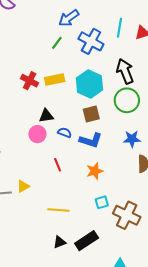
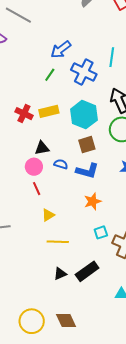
red line: (58, 165) -> (37, 189), moved
yellow triangle: (23, 186) -> (48, 215), moved

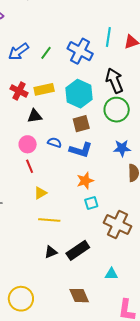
blue arrow: (61, 50) -> (19, 52), moved
black triangle: (42, 148) -> (35, 116), moved
cyan square: (101, 232) -> (91, 203), moved
brown diamond: (66, 320) -> (79, 296), moved

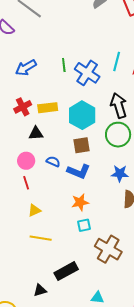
green line: (46, 53) -> (64, 65), moved, turned -48
red cross: (19, 91) -> (23, 107), turned 30
black triangle: (51, 252) -> (40, 290), moved

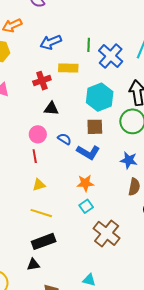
yellow rectangle: (48, 108) -> (68, 68), moved
cyan square: (84, 225) -> (86, 206), turned -32
black rectangle: (66, 271) -> (44, 241), moved

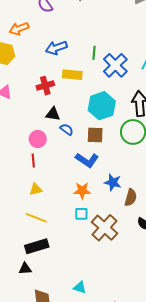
blue semicircle: (64, 139) -> (67, 129), moved
blue star: (129, 160) -> (113, 182), moved
cyan square: (86, 206) -> (81, 214), turned 32
brown cross: (107, 233) -> (105, 228), moved

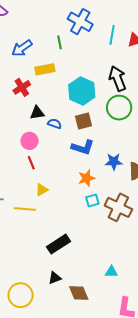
blue cross: (115, 65) -> (80, 22), moved
yellow line: (36, 218) -> (25, 209), moved
black triangle: (25, 269) -> (55, 278), moved

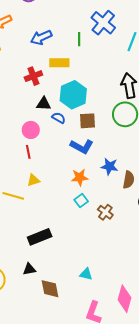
cyan hexagon: (82, 91) -> (73, 95), moved
cyan square: (92, 201) -> (81, 201), turned -32
brown cross: (118, 207) -> (105, 212), size x0.6

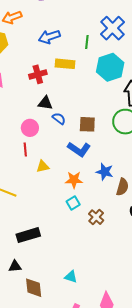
cyan hexagon: (73, 95) -> (110, 67), moved
yellow triangle: (33, 180) -> (43, 167), moved

